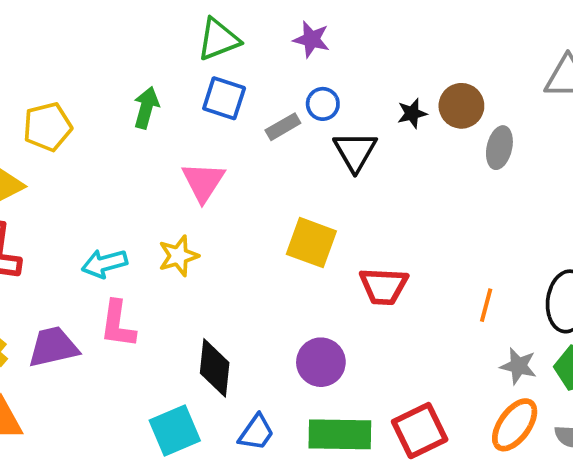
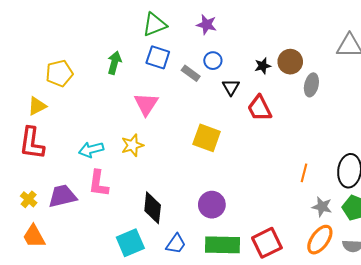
gray rectangle: (283, 127) -> (191, 73), turned 66
black triangle: (355, 151) -> (231, 87), size x0.7
red trapezoid: (384, 286) -> (260, 108), moved, turned 60

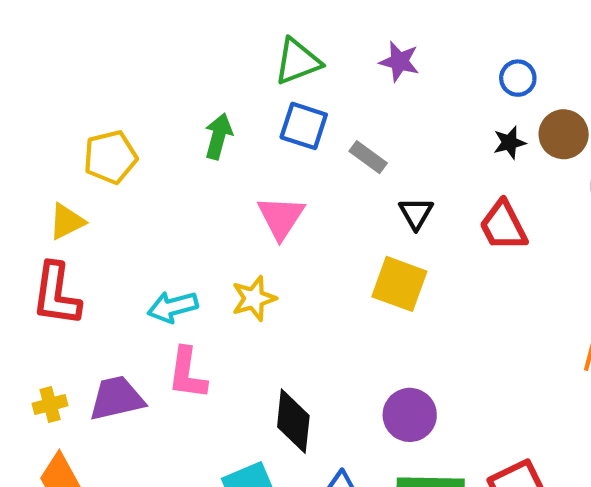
blue circle: (213, 61) -> (518, 78), moved
black triangle: (231, 87) -> (416, 213), moved
yellow cross: (29, 199) -> (50, 405), turned 35

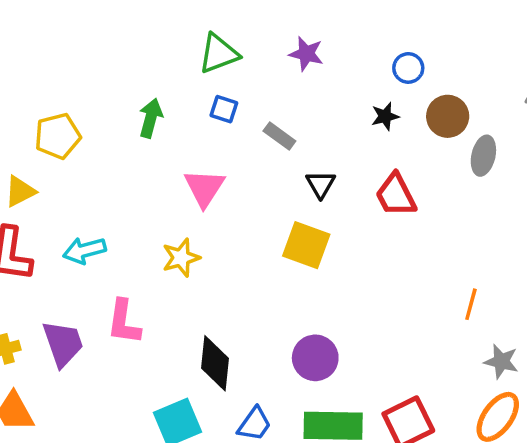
blue square: (304, 126) -> (224, 109), size x0.7
black star: (510, 143) -> (385, 116), moved
cyan arrow: (173, 307) -> (84, 250), moved
purple trapezoid: (117, 398) -> (63, 344), turned 84

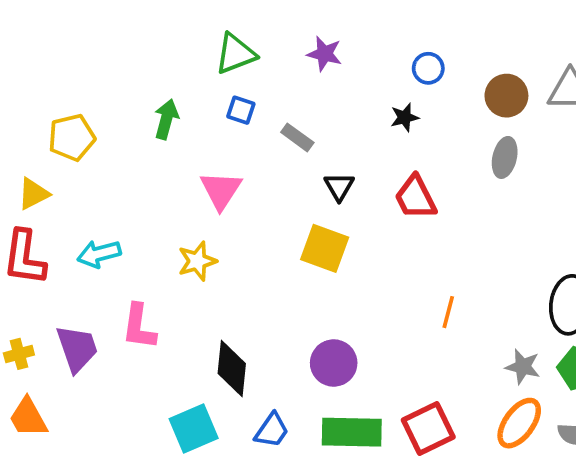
brown circle: (448, 116) -> (506, 96), moved
orange line: (471, 304) -> (448, 312), moved

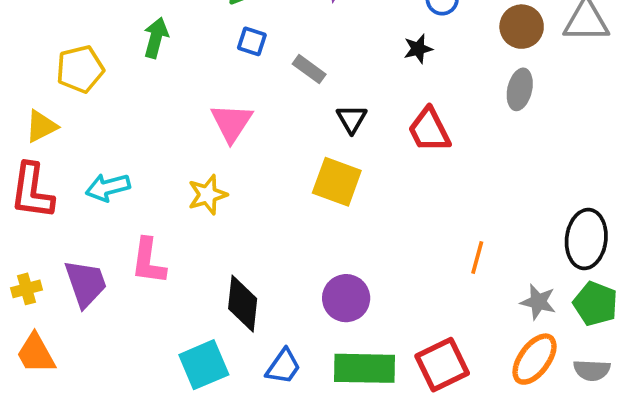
green arrow: (166, 119) -> (156, 38), moved
orange line: (448, 312) -> (477, 257), moved

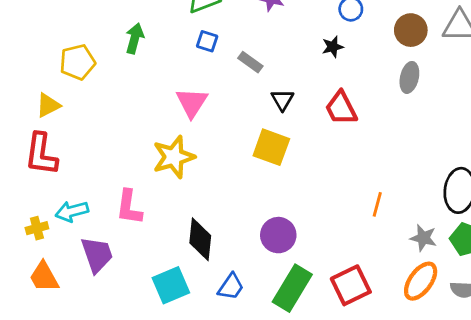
cyan arrow: (108, 187) -> (72, 211), moved
yellow star: (208, 195) -> (174, 157), size x1.4
purple trapezoid: (86, 283) -> (97, 255), moved
green rectangle: (365, 368) -> (292, 288), turned -60

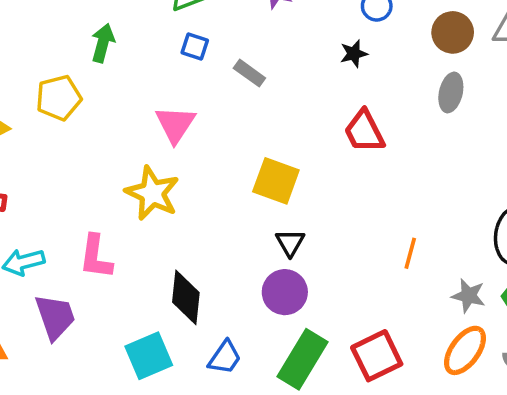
yellow pentagon: (77, 62) -> (59, 98), moved
black triangle: (282, 100) -> (290, 243), moved
yellow star: (174, 157) -> (152, 193), turned -30

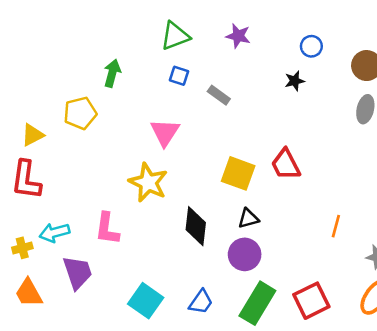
red trapezoid: (364, 131) -> (286, 164), moved
black triangle: (290, 243) -> (248, 218), turned 45
black diamond: (186, 297) -> (196, 226), moved
cyan square: (149, 356) -> (146, 301), turned -32

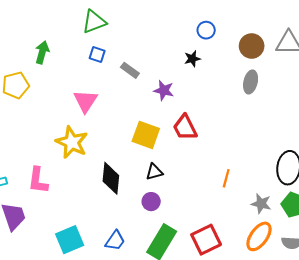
purple star: (238, 36) -> (164, 90), moved
purple circle: (245, 254) -> (151, 202), size x0.7
cyan square: (146, 301) -> (70, 240), turned 32

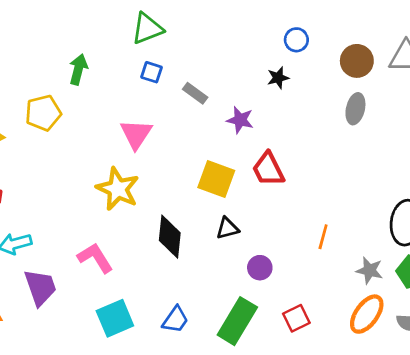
pink L-shape: (38, 180) -> (95, 258), moved, turned 140
purple circle: (151, 202) -> (260, 268), moved
red square: (206, 240) -> (296, 318), size x0.7

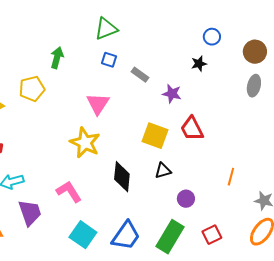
cyan square: (115, 318) -> (83, 235), turned -32
blue trapezoid: (175, 320) -> (126, 236), size x1.5

